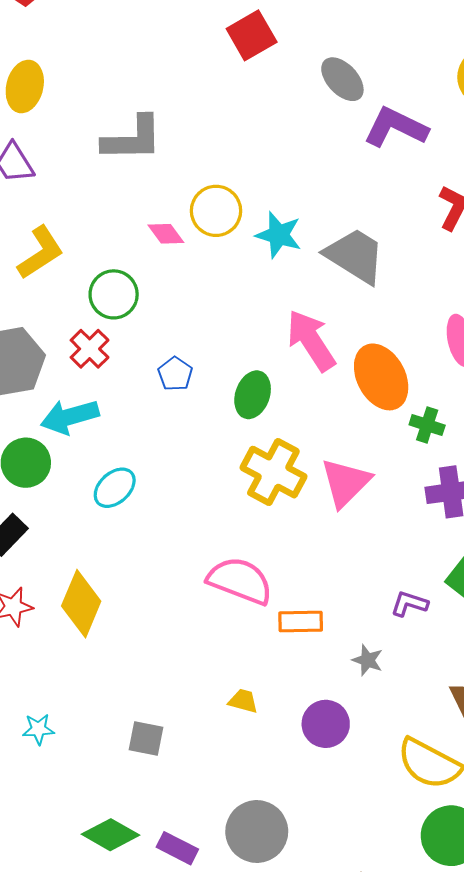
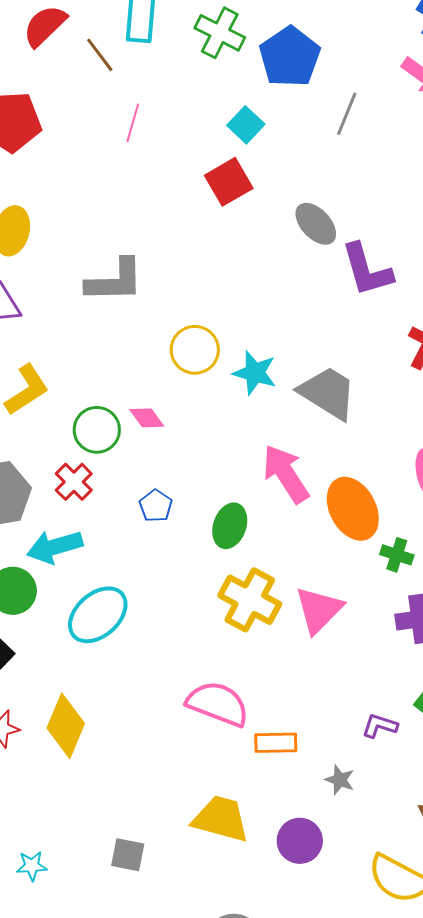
purple L-shape: (396, 127) -> (367, 270), turned -132
pink diamond: (166, 234) -> (147, 418), moved
cyan ellipse: (115, 488) -> (98, 615), size x1.5
yellow trapezoid: (243, 701) -> (221, 819), size x2.0
cyan star: (38, 729) -> (32, 866), moved

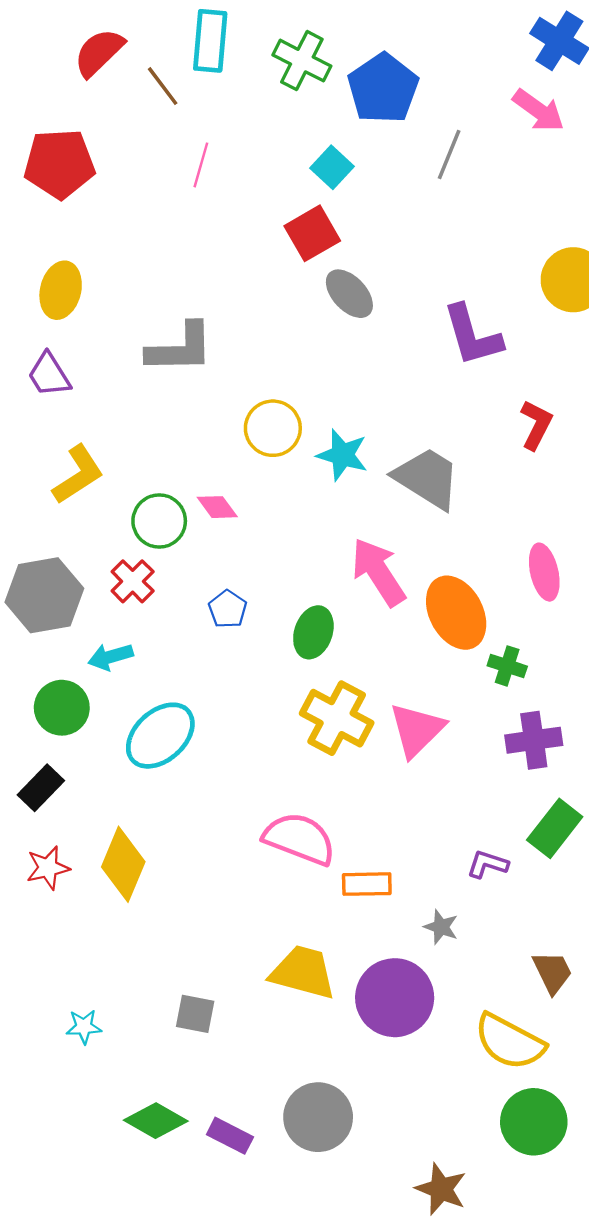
gray ellipse: (316, 224) -> (349, 294), moved
cyan arrow: (55, 547) -> (110, 657), size x0.7
purple circle: (300, 841) -> (395, 998), size x1.5

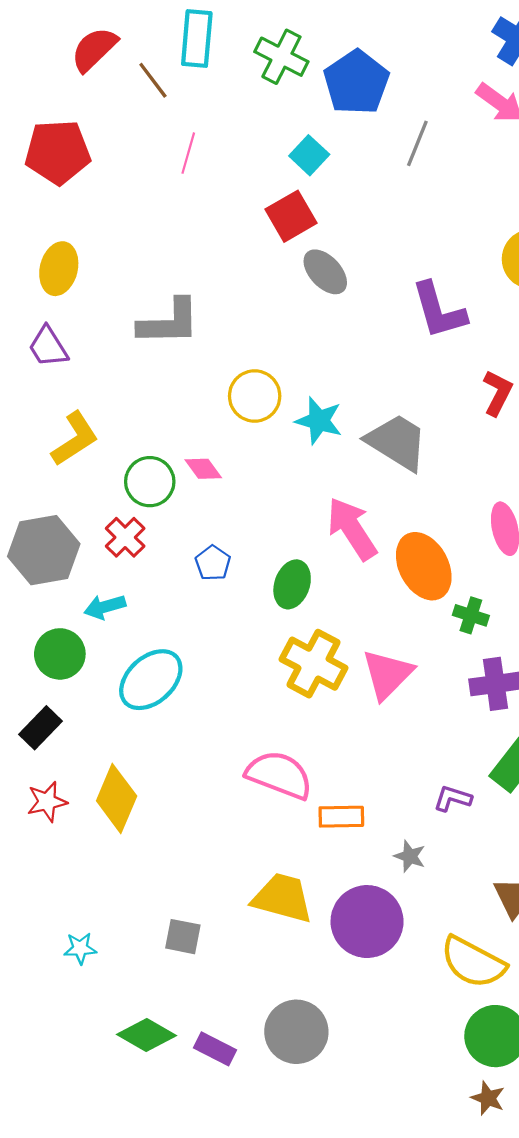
brown star: (441, 1189) -> (488, 1098), moved, size x0.7

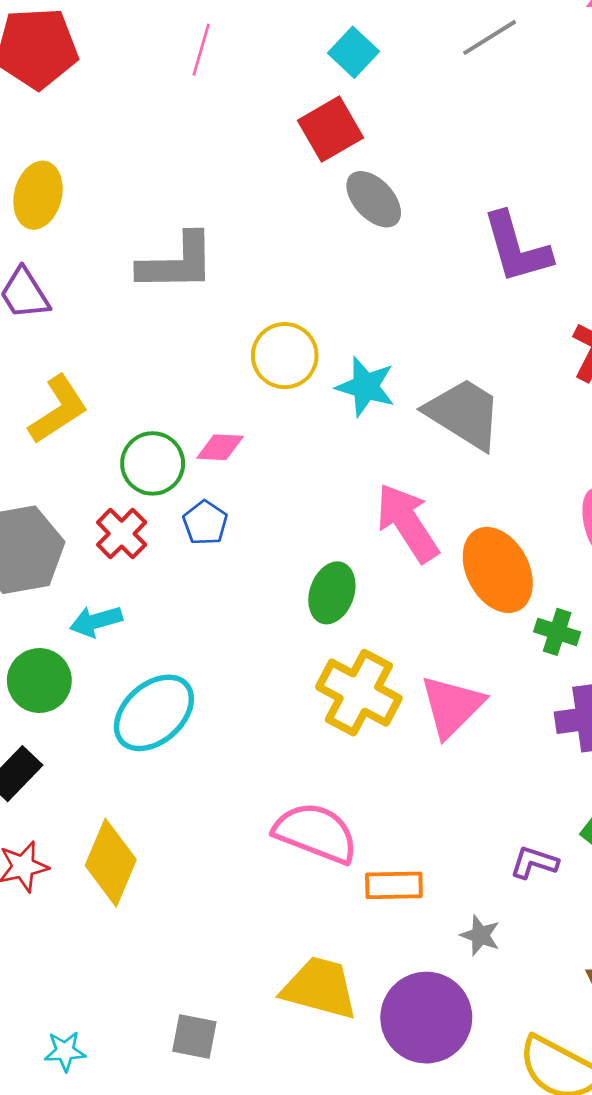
gray line: (417, 143) -> (490, 37), turned 36
pink diamond: (203, 469) -> (220, 447), turned -51
blue pentagon: (213, 563) -> (205, 523), moved

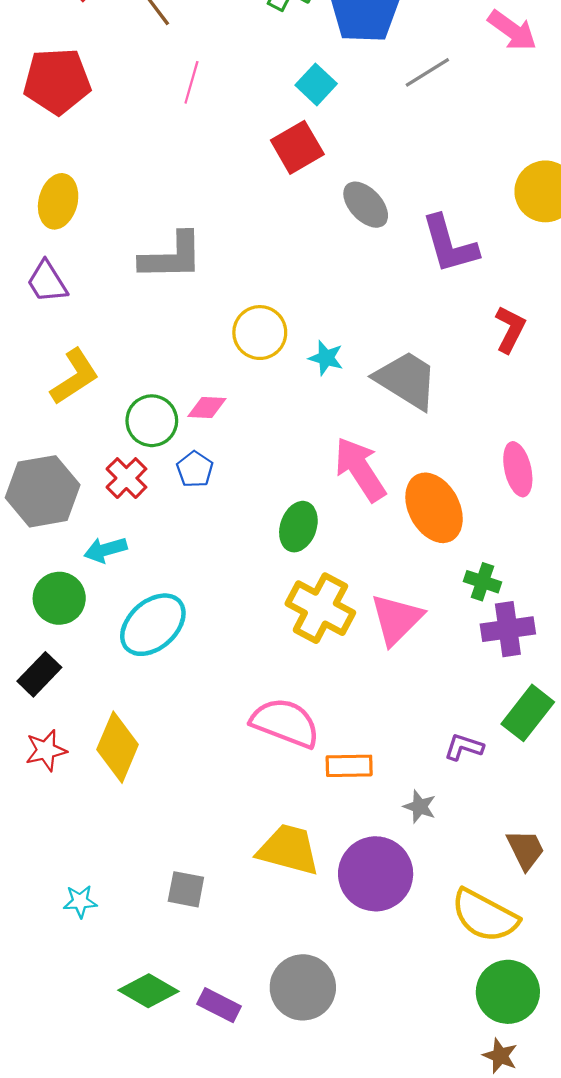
gray ellipse: (374, 199) -> (366, 205), moved
cyan star: (366, 387) -> (326, 358), size x0.7
green cross: (557, 632) -> (483, 582), moved

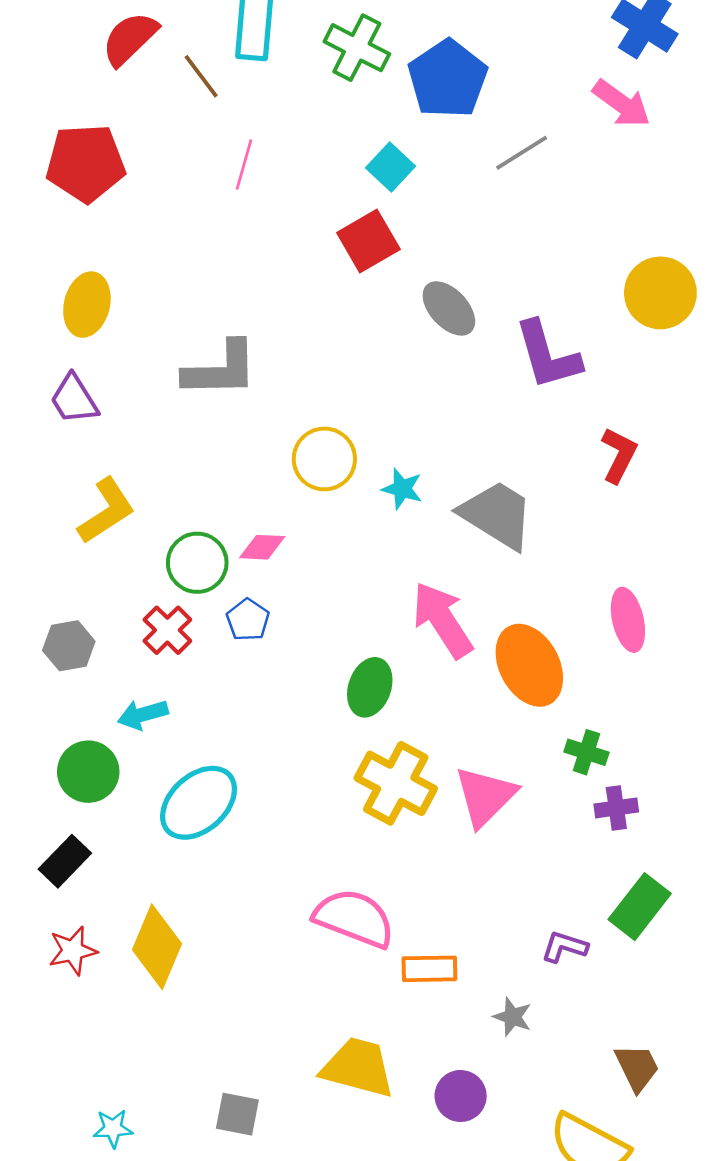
gray hexagon: (43, 491) -> (69, 646), size x0.6
purple cross: (508, 629) -> (616, 808), size x0.7
purple circle: (376, 874) -> (461, 1096), size x0.6

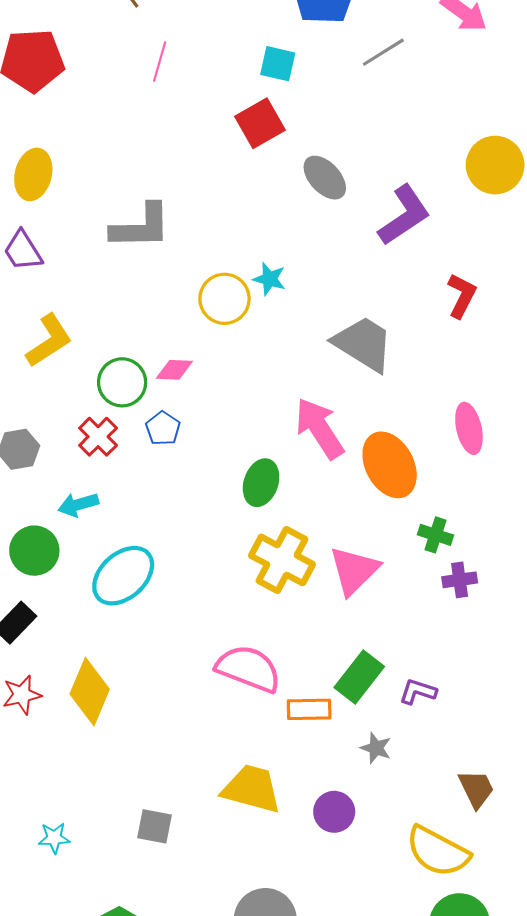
cyan square: (391, 167) -> (278, 64), turned -30
purple L-shape: (548, 355) -> (404, 215), turned -108
cyan star: (402, 489) -> (269, 279), moved
green rectangle: (640, 907) -> (359, 677), moved

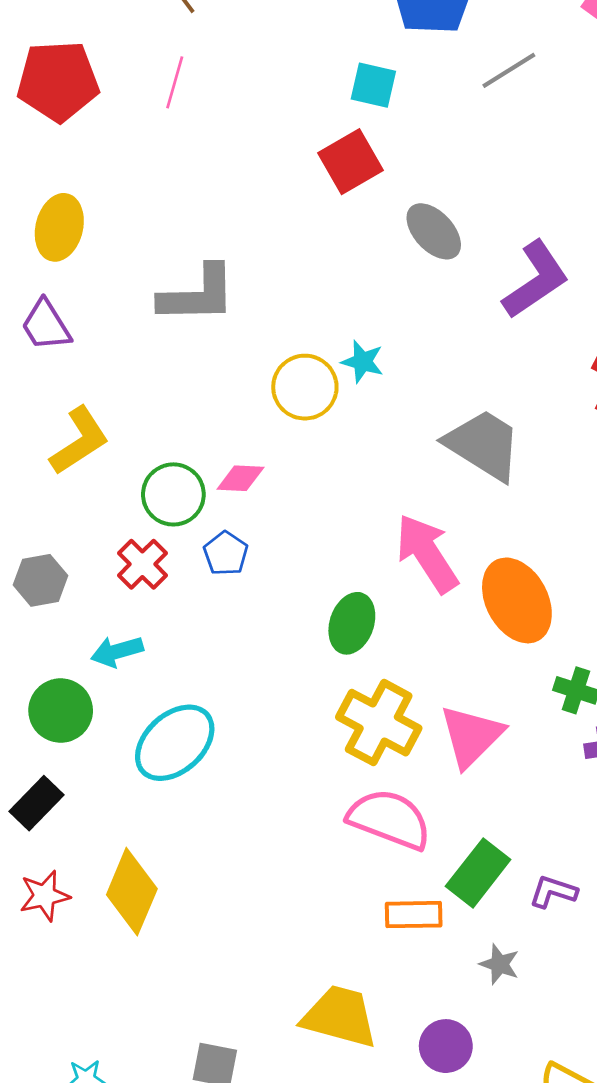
pink line: (160, 62) -> (175, 82), moved
pink semicircle: (249, 669) -> (389, 819), moved

